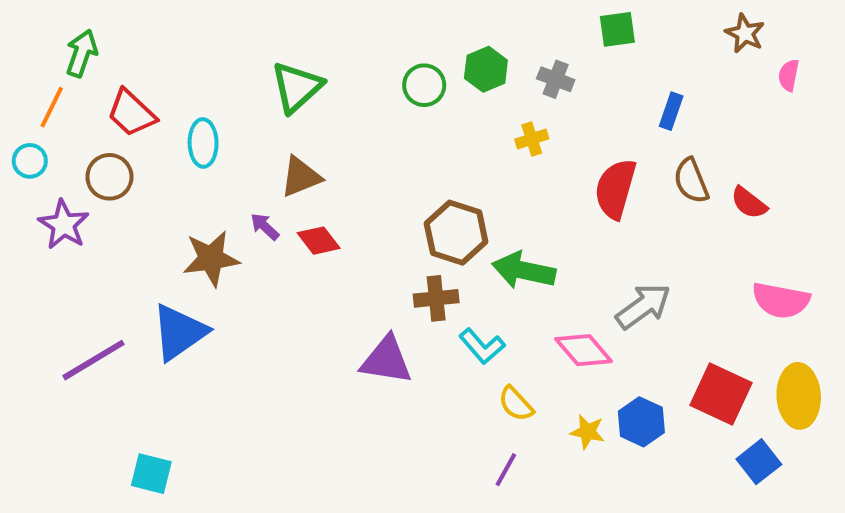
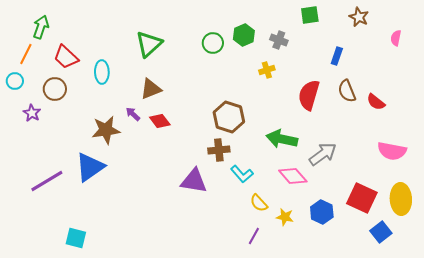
brown star: (745, 33) -> (359, 17), moved
purple star: (64, 225) -> (32, 113), size x0.7
green arrow: (524, 270) -> (282, 139), moved
yellow star: (588, 432) -> (285, 217), moved

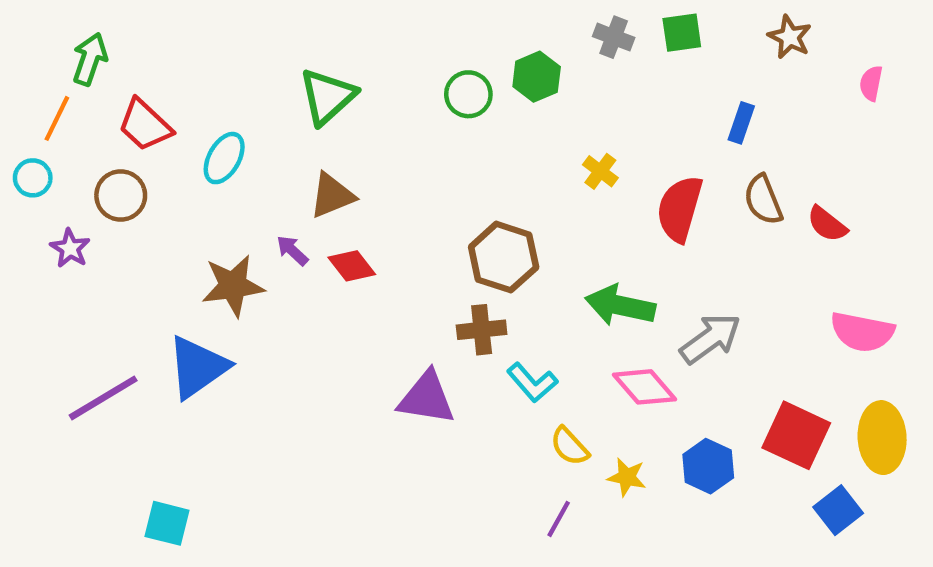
gray cross: (279, 40) -> (614, 37), moved
yellow cross: (267, 70) -> (600, 171), moved, turned -35
cyan ellipse: (102, 72) -> (224, 158), turned 30

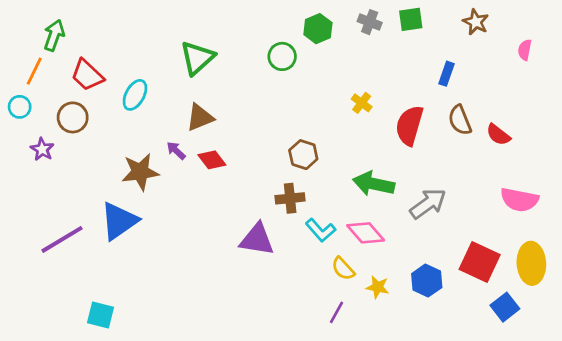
green hexagon: (537, 77) -> (318, 29), moved
brown hexagon: (504, 257) -> (303, 155), size x0.7
pink diamond: (644, 387) -> (366, 233), moved

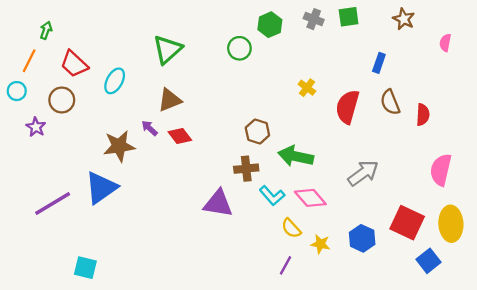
green arrow: (54, 35) -> (46, 30), size x0.7
red semicircle: (498, 135) -> (423, 115), turned -125
green arrow: (374, 184) -> (296, 156), moved
pink semicircle: (519, 200) -> (441, 170), turned 92

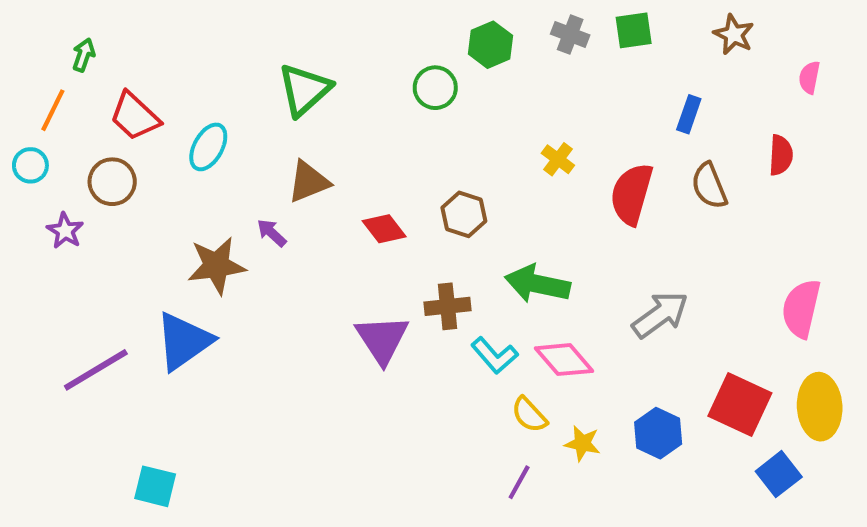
red semicircle: (423, 115) -> (781, 155), moved
brown hexagon: (257, 132) -> (464, 214), moved
red diamond: (180, 136) -> (384, 229), moved
purple triangle: (218, 203) -> (382, 339), moved, turned 48

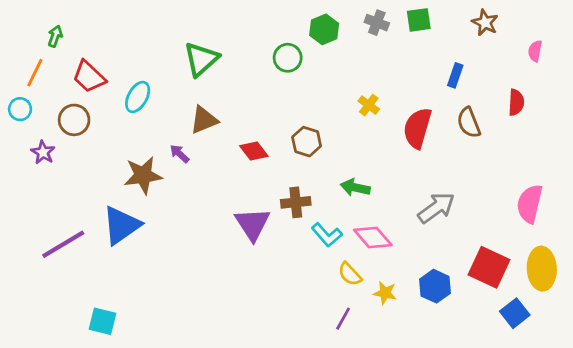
green arrow: (537, 284) -> (355, 188), size x0.7

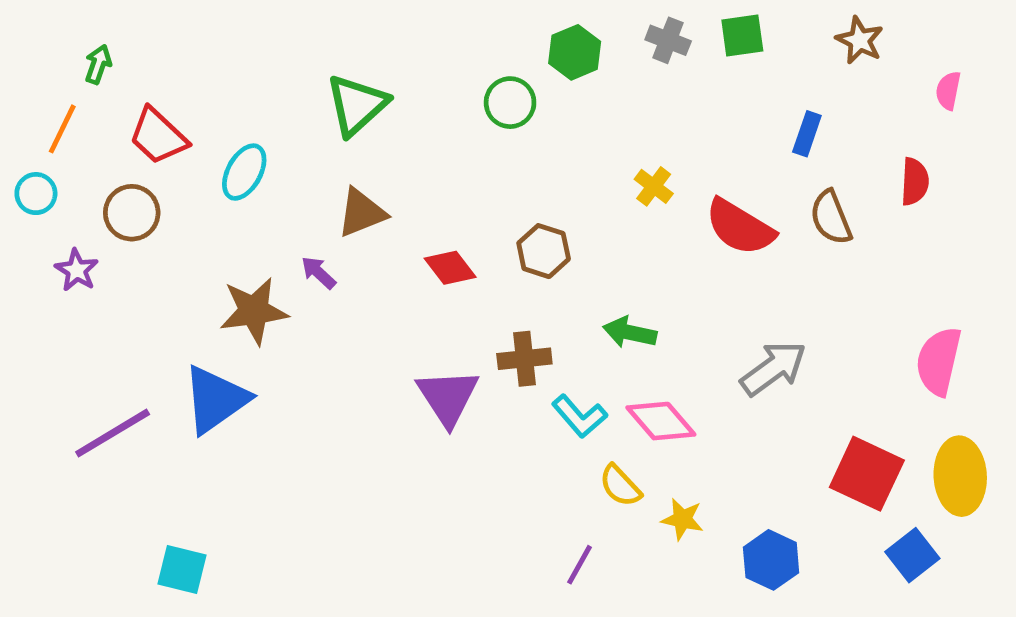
red semicircle: (417, 128) -> (740, 227), turned -75
blue hexagon: (435, 286) -> (771, 560), moved
purple line: (343, 319) -> (579, 565), moved

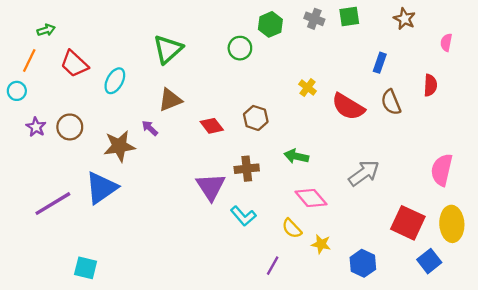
green arrow: (98, 64) -> (46, 30), turned 54
brown circle: (132, 213) -> (70, 127), moved
cyan L-shape: (579, 416) -> (243, 216), moved

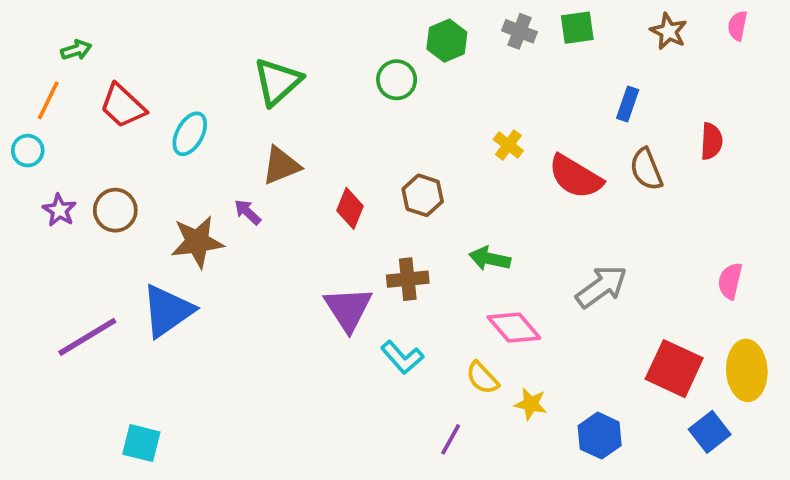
pink semicircle: (446, 42) -> (738, 26), moved
red diamond: (212, 126) -> (350, 208), turned 60
pink semicircle: (442, 170) -> (730, 281), size x0.7

